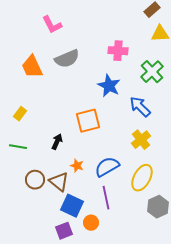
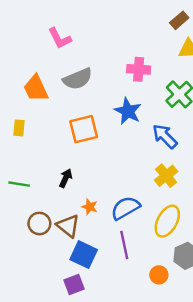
yellow rectangle: (20, 114) -> (19, 128), moved, turned -32
orange square: (88, 121) -> (84, 129), moved
orange circle: (91, 223) -> (159, 275), moved

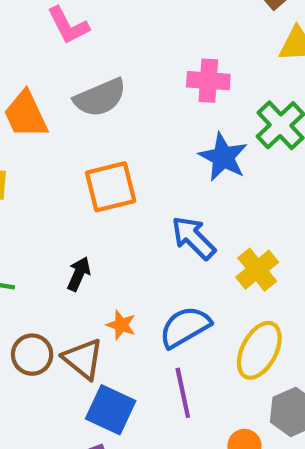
blue star: (128, 111) -> (223, 157), moved
blue arrow: (165, 136) -> (193, 238), moved

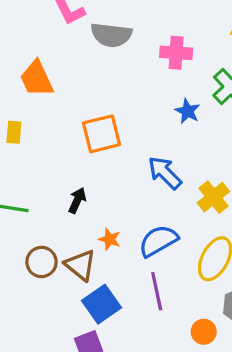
gray semicircle: (100, 98) -> (111, 35), moved, turned 30
blue star: (223, 157) -> (187, 111), size x0.7
blue square: (111, 410) -> (102, 304), turned 30

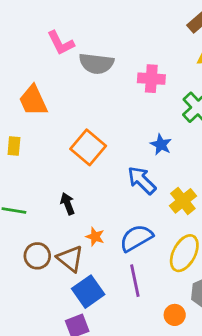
blue star: (187, 111) -> (161, 145), moved
orange square: (102, 134) -> (88, 147), turned -36
black arrow: (77, 200) -> (68, 204), turned -45

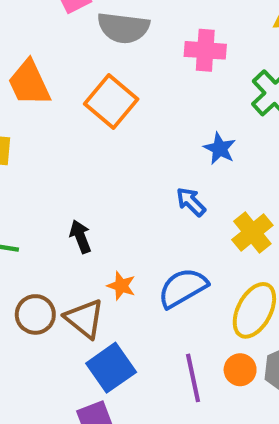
orange square: (88, 147) -> (111, 101), moved
blue arrow: (142, 180) -> (191, 202), size x0.7
purple line: (135, 281) -> (193, 378), moved
orange circle: (175, 315) -> (240, 370), moved

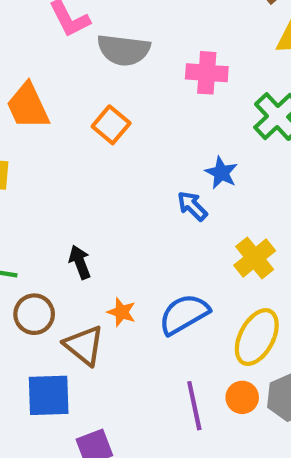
orange square: (111, 101) -> (111, 125), size x0.7
blue arrow: (191, 202) -> (192, 206), moved
brown circle: (35, 314) -> (34, 314), moved
blue square: (111, 368) -> (49, 395), moved, turned 33

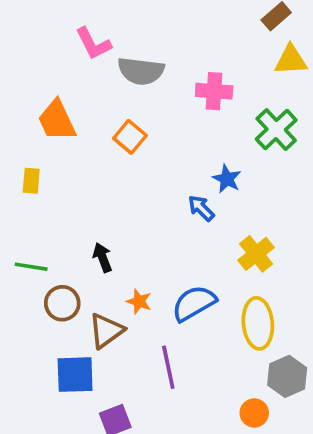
yellow ellipse: (257, 337) -> (258, 323), turned -33
brown triangle: (84, 345) -> (106, 331), turned 45
orange circle: (242, 397) -> (254, 413), moved
purple line: (194, 406) -> (168, 367), moved

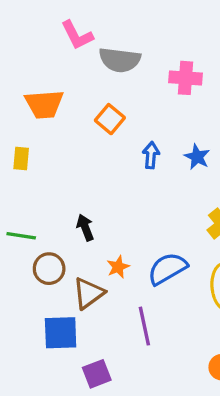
orange trapezoid: (57, 120) -> (44, 104), turned -69
blue arrow: (201, 208) -> (151, 155), moved, turned 50
orange star: (139, 301) -> (118, 267), turned 30

